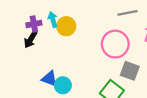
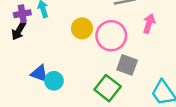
yellow circle: (66, 26) -> (82, 28), moved

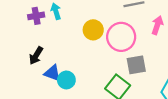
black arrow: (19, 31) -> (36, 56), moved
gray square: (127, 65) -> (136, 65), turned -30

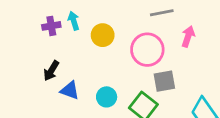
yellow circle: (93, 30) -> (103, 35), moved
cyan circle: (66, 80) -> (107, 97), moved

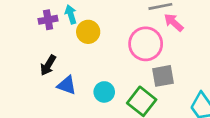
yellow circle: (103, 35) -> (88, 32), moved
pink arrow: (188, 36) -> (174, 22), moved, turned -66

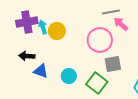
cyan arrow: (71, 14) -> (43, 27), moved
purple cross: (48, 20) -> (27, 22), size x1.5
black arrow: (48, 65) -> (27, 56), turned 63

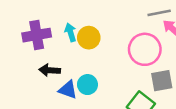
purple cross: (27, 22) -> (37, 35), moved
cyan circle: (69, 76) -> (87, 85), moved

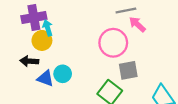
purple cross: (37, 35) -> (34, 17), moved
yellow circle: (89, 38) -> (42, 40), moved

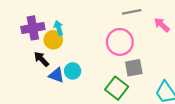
purple cross: (34, 17) -> (33, 28), moved
pink arrow: (137, 24) -> (162, 25), moved
black arrow: (29, 61) -> (41, 59), turned 42

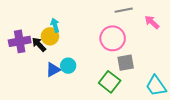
purple cross: (33, 28) -> (20, 41), moved
black arrow: (41, 59) -> (39, 44), moved
blue triangle: (56, 75) -> (53, 70), turned -49

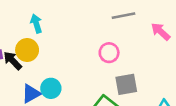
cyan arrow: (55, 25) -> (36, 24), moved
pink circle: (113, 38) -> (109, 53), size x0.6

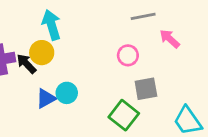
cyan arrow: (36, 24) -> (51, 25), size x1.5
pink arrow: (161, 31) -> (170, 39), moved

